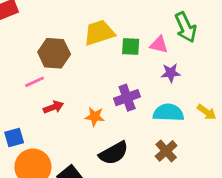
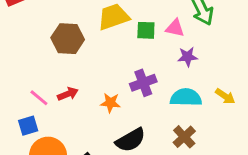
pink line: (35, 82) -> (39, 98), moved, turned 66

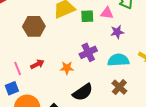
pink line: (39, 98) -> (18, 68), turned 32

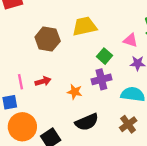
green square: (87, 16) -> (105, 56), moved, turned 32

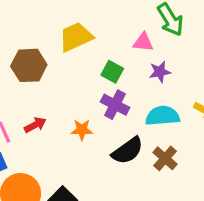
purple cross: (101, 79) -> (115, 105), turned -36
black semicircle: (87, 122) -> (127, 151), moved

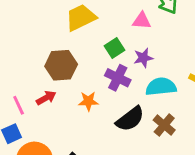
brown hexagon: (29, 65) -> (61, 65), moved
green square: (112, 72) -> (114, 48), turned 30
purple star: (160, 72) -> (143, 58), moved

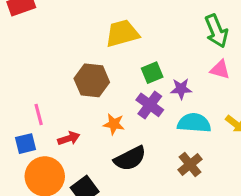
pink triangle: (142, 21) -> (220, 70), moved
red arrow: (46, 98) -> (69, 138), moved
black semicircle: (130, 119) -> (130, 158), moved

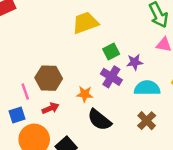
brown hexagon: (92, 80) -> (49, 78), moved
black semicircle: (130, 158) -> (99, 120), turned 70

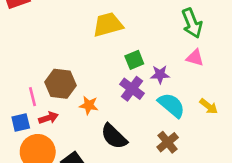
cyan semicircle: (147, 88) -> (171, 105), turned 35
orange star: (85, 94) -> (89, 105), moved
red arrow: (50, 108) -> (48, 118), moved

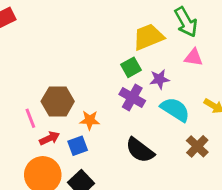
yellow trapezoid: (108, 25) -> (148, 37), moved
blue square: (21, 122) -> (78, 146), moved
black semicircle: (114, 136) -> (140, 150), moved
brown cross: (168, 142) -> (197, 146), moved

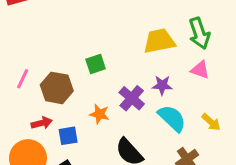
green square: (131, 67) -> (96, 64), moved
pink line: (30, 118) -> (23, 79), moved, turned 36
orange star: (90, 120) -> (99, 114), moved

